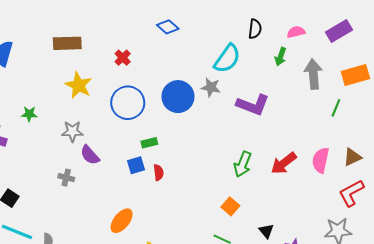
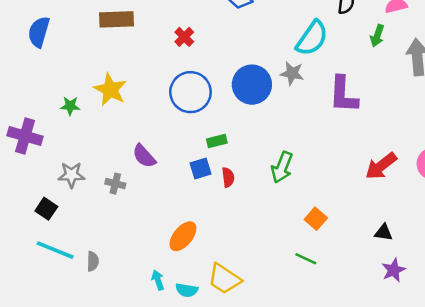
yellow star: (79, 85) -> (110, 90), moved
purple L-shape: (253, 105) -> (343, 95), turned 72
gray star: (72, 131) -> (71, 175), moved
green arrow: (243, 164) -> (282, 167), moved
black triangle: (266, 231) -> (384, 232), moved, turned -42

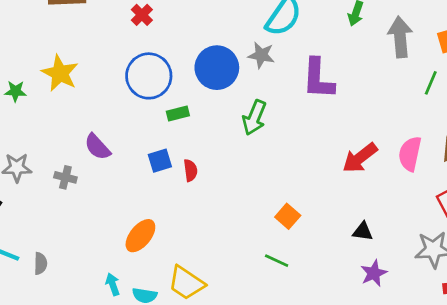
green rectangle: (217, 141) -> (178, 113), moved
green arrow: (282, 167) -> (254, 118), moved

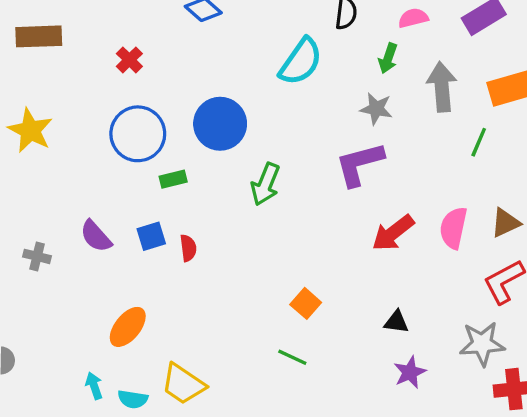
gray star: (261, 55) -> (376, 109), moved
purple L-shape: (318, 79) -> (359, 164), moved, turned 72
purple semicircle: (97, 147) -> (96, 236), moved

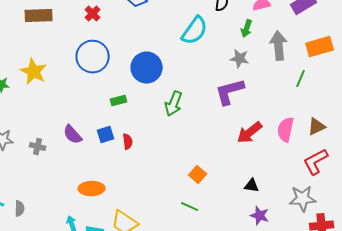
red cross: (129, 60) -> (93, 14), moved
blue circle: (138, 134) -> (93, 57), moved
orange ellipse: (128, 327) -> (92, 189), turned 50
purple star: (410, 372) -> (260, 216), turned -30

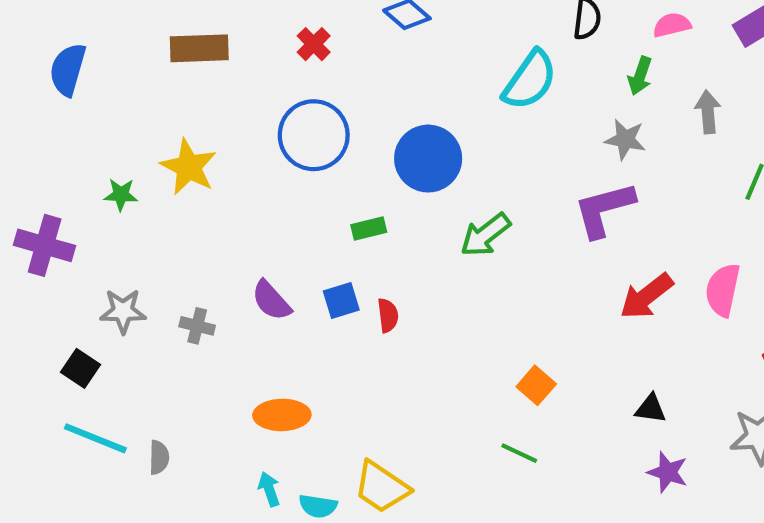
gray arrow: (279, 46) -> (708, 112), size x0.7
green arrow: (174, 104) -> (485, 235), turned 30
orange ellipse: (92, 189) -> (282, 415), moved

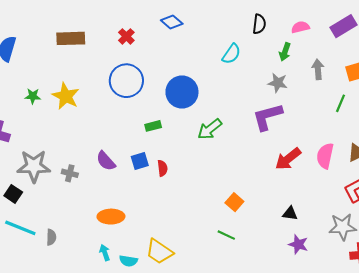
cyan semicircle: (530, 80) -> (231, 54), size x0.7
green star: (121, 195) -> (33, 96), moved
gray star: (123, 311) -> (34, 166), size x1.5

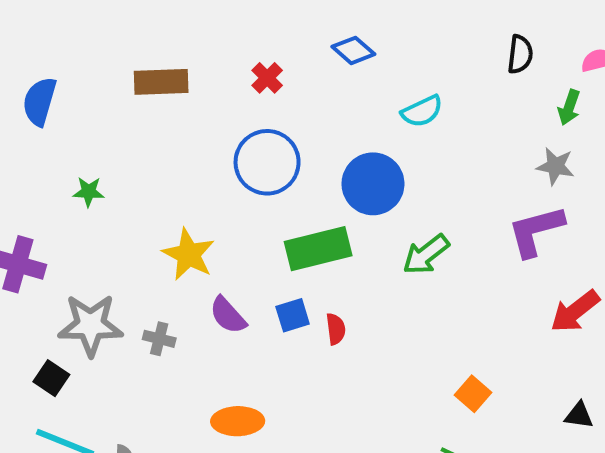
cyan semicircle: (231, 54) -> (422, 111), moved, turned 30
yellow star: (66, 96) -> (189, 254), moved
green rectangle: (153, 126) -> (318, 249), size x2.0

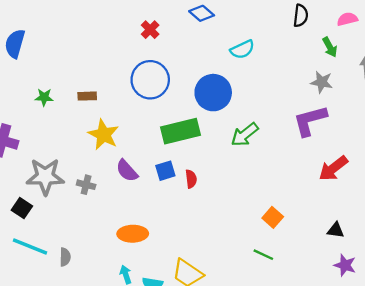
brown rectangle: (161, 82) -> (87, 96), moved, size x0.6
green arrow: (569, 107) -> (330, 47), turned -48

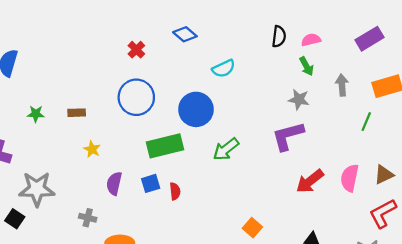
pink semicircle: (347, 19) -> (311, 40), moved
yellow star: (104, 135) -> (92, 149), size x0.6
purple semicircle: (127, 171) -> (114, 183), turned 55
gray cross: (86, 185) -> (88, 218), moved

